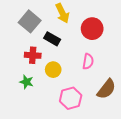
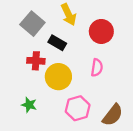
yellow circle: (53, 70) -> (58, 77), size x1.5
green star: (27, 82) -> (29, 105), moved
brown semicircle: (106, 89) -> (113, 115), moved

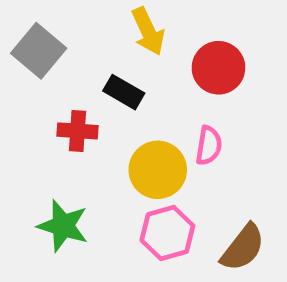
gray square: (32, 24) -> (39, 51), moved
yellow circle: (58, 77) -> (158, 170), moved
green star: (29, 105) -> (63, 226), size x1.5

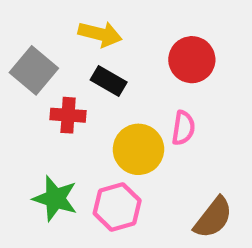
yellow arrow: (148, 31) -> (100, 34), moved, turned -51
gray square: (39, 51) -> (34, 70), moved
pink hexagon: (167, 233) -> (117, 207), moved

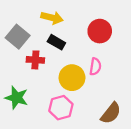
green star: (55, 198) -> (17, 98), moved

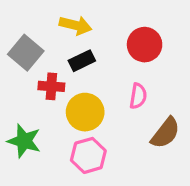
black rectangle: (56, 42) -> (82, 61), turned -56
yellow circle: (72, 78) -> (85, 112), moved
brown semicircle: (111, 113) -> (165, 133), moved

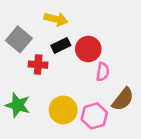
red circle: (145, 45) -> (88, 49), moved
yellow circle: (85, 112) -> (63, 110), moved
pink hexagon: (88, 155) -> (94, 116), moved

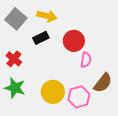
gray square: (19, 39) -> (16, 19), moved
black rectangle: (61, 45) -> (41, 38), moved
red cross: (38, 65) -> (14, 59), moved, turned 35

